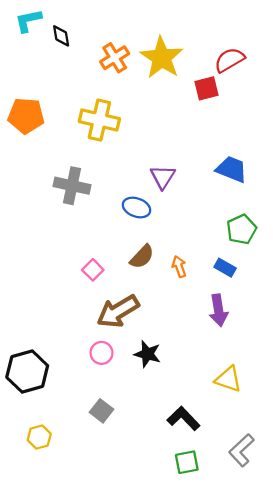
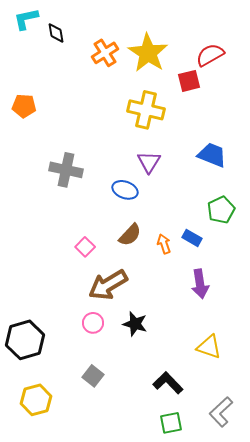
orange pentagon: (26, 116) -> (24, 106), size x0.7
yellow cross: (99, 120) -> (146, 110), moved
blue rectangle: (225, 268) -> (192, 238), moved
yellow hexagon: (39, 437) -> (36, 400), size x1.4

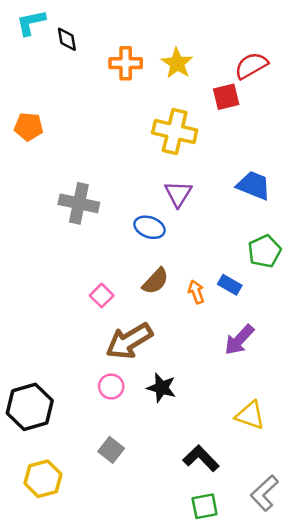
orange cross: (105, 53) -> (126, 63), turned 32
yellow star: (148, 53) -> (177, 63), size x0.7
purple arrow: (200, 284) -> (239, 340), turned 52

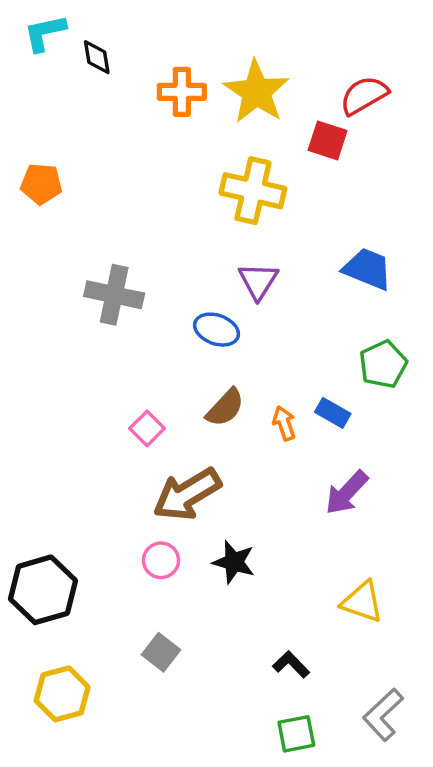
yellow star: (177, 63) -> (256, 92), size x1.4
red square: (226, 97) -> (328, 140), turned 32
black L-shape: (201, 458) -> (291, 664), size x0.7

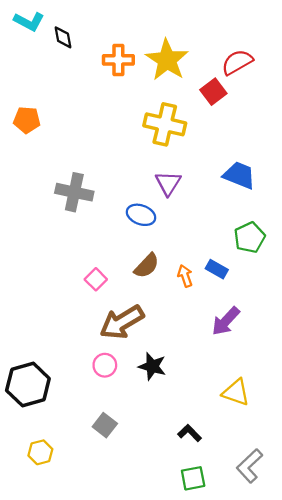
cyan L-shape: (45, 33) -> (29, 21), turned -140
red square: (328, 140) -> (213, 92), turned 35
yellow hexagon: (62, 694) -> (40, 452), size x0.7

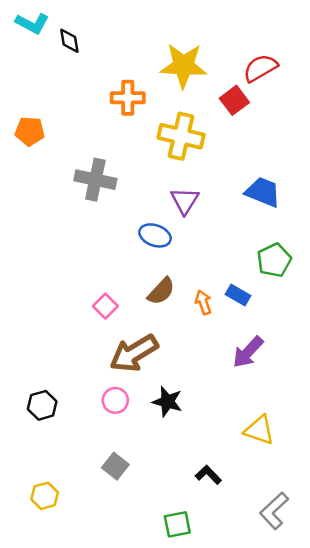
orange cross: (118, 60) -> (128, 98), moved
yellow star: (167, 60) -> (184, 66), turned -30
gray cross: (74, 192) -> (95, 180), moved
black hexagon: (28, 384) -> (42, 405), moved, size x0.6
green square: (193, 478) -> (177, 524), moved

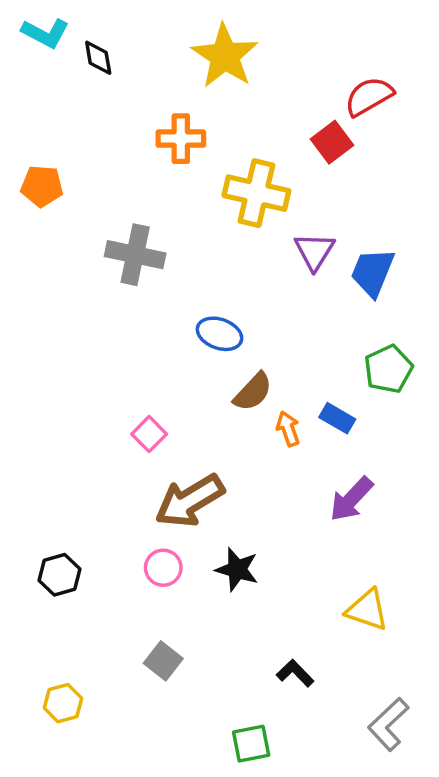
yellow star: (184, 66) -> (225, 56), moved, turned 30
blue trapezoid: (263, 192) -> (372, 272), turned -90
purple triangle: (185, 201) -> (314, 251), moved
brown semicircle: (161, 291) -> (253, 392), moved

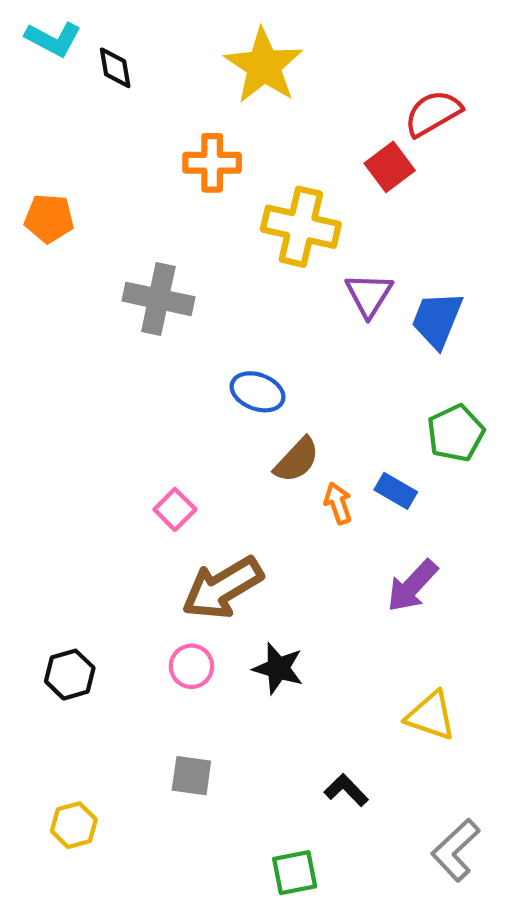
gray square: (163, 661) -> (191, 776), turned -30

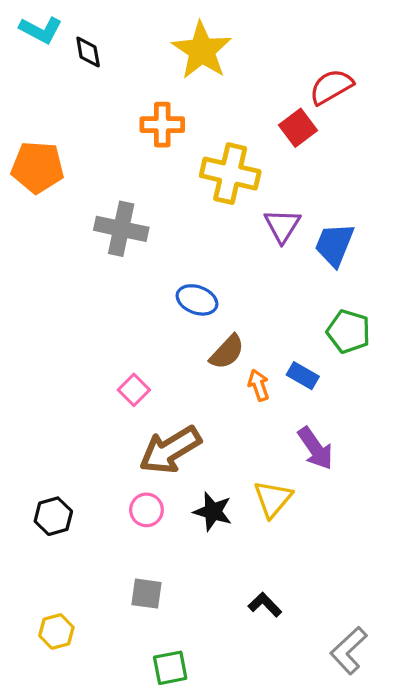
orange pentagon: (49, 218) -> (38, 167), size x1.4
green pentagon: (456, 433) -> (349, 331), turned -30
purple arrow: (412, 586) -> (315, 448), turned -78
yellow triangle: (431, 716) -> (273, 499), moved, turned 51
green square: (295, 873) -> (170, 668), moved

